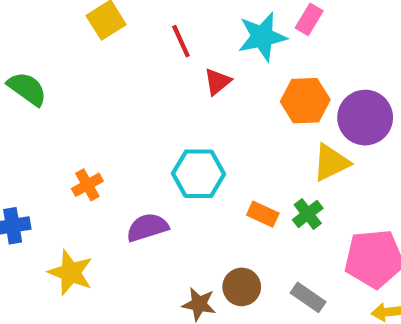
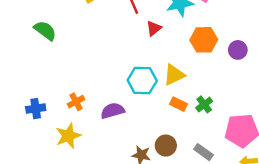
purple circle: (365, 118) -> (238, 50), size x0.6
yellow triangle: (331, 163) -> (174, 75), moved
orange cross: (87, 185) -> (76, 102), moved
yellow star: (71, 273) -> (68, 136), turned 30

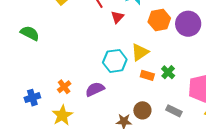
purple circle: (238, 50) -> (188, 24), size x1.6

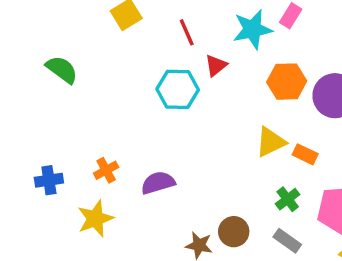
yellow triangle: (140, 52) -> (271, 142), moved
cyan hexagon: (115, 61) -> (178, 89), moved
green cross: (168, 72) -> (288, 199), moved
orange rectangle: (147, 75) -> (305, 154), moved

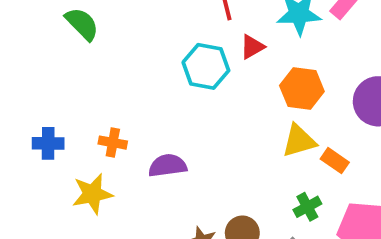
orange hexagon: (287, 82) -> (302, 88), moved
orange cross: (106, 170) -> (113, 143), turned 30

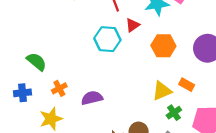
green semicircle: (82, 24) -> (37, 62), moved
yellow triangle: (299, 141) -> (162, 91), moved
orange cross: (113, 143) -> (59, 88), turned -32

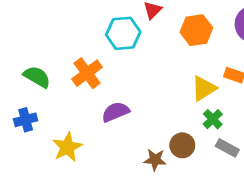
orange cross: (59, 88) -> (87, 73), moved, size x1.5
green cross: (174, 113) -> (213, 119), moved

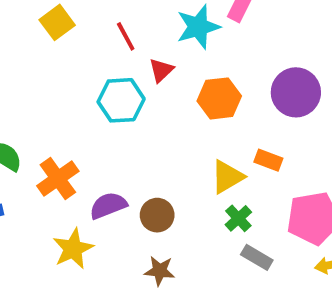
orange cross: (87, 73) -> (58, 179), moved
brown circle: (182, 145) -> (157, 215), moved
yellow star: (67, 147) -> (73, 249), moved

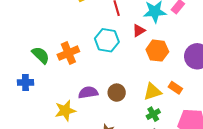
red triangle: (161, 70) -> (139, 31), moved
orange cross: (58, 179) -> (68, 53), moved
brown circle: (157, 215) -> (117, 93), moved

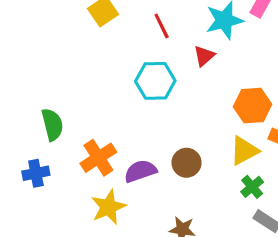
orange hexagon: (157, 51) -> (252, 106), moved
orange cross: (68, 53) -> (98, 158), moved
green semicircle: (41, 55) -> (52, 124), turned 42

